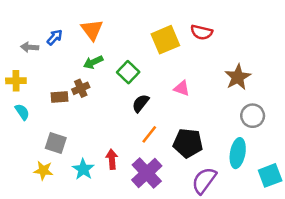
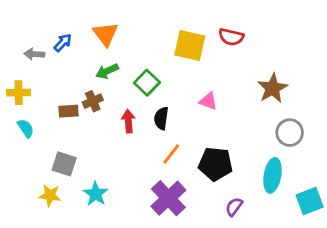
yellow square: (165, 40) -> (190, 46), turned 36
black semicircle: (141, 103) -> (161, 118), turned -30
red arrow: (112, 159) -> (128, 121), moved
purple semicircle: (204, 180) -> (234, 207), size x0.6

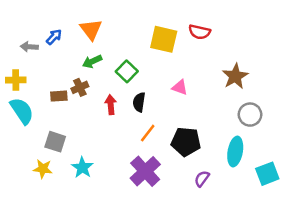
cyan semicircle: (26, 128) -> (22, 111), size x1.6

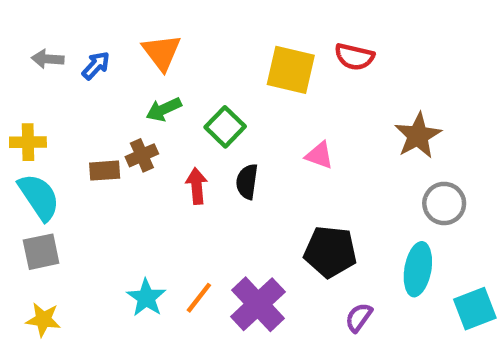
gray arrow: (29, 47) -> (48, 59), moved
orange line: (148, 133) -> (199, 298), moved
gray square: (55, 142) -> (41, 252), moved, turned -30
yellow star: (43, 169) -> (43, 320), moved

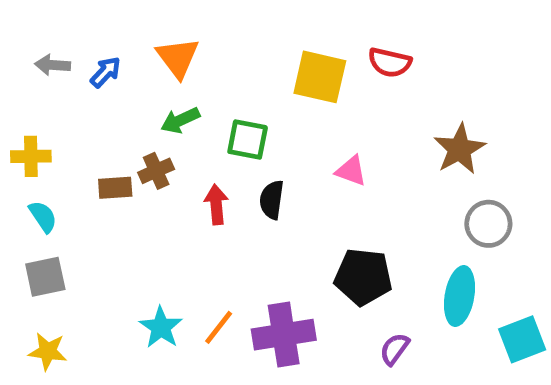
green square: (225, 127) -> (248, 140), turned -33
cyan semicircle: (39, 197) -> (43, 217), size x0.6
purple cross: (258, 304) -> (284, 335), turned 34

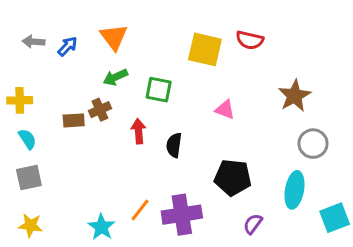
black semicircle: (272, 200) -> (174, 145), moved
cyan star: (161, 327) -> (101, 227), moved

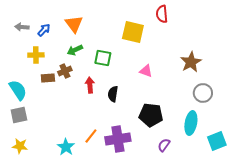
red semicircle: (250, 40) -> (162, 14), moved, turned 72
yellow cross: (20, 100) -> (36, 55), moved
cyan semicircle: (27, 139) -> (18, 90), size x1.5

